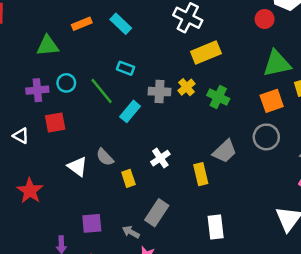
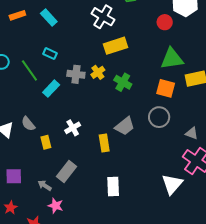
orange square: (272, 101) -> (166, 88), turned 30

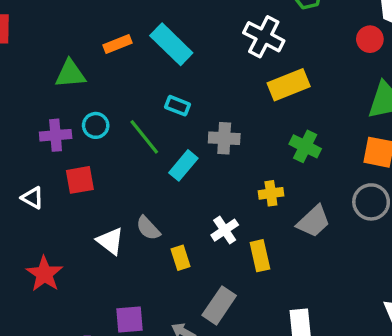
cyan rectangle: (49, 17) -> (171, 44), size x1.4
yellow cross: (98, 72) -> (271, 193), moved, turned 32
yellow rectangle: (104, 143) -> (260, 256), moved

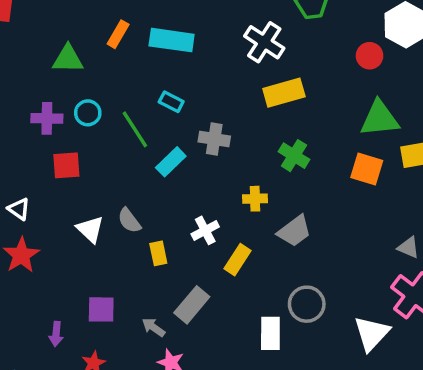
orange rectangle: (118, 44) -> (118, 34), turned -44
cyan rectangle: (171, 44) -> (172, 40), turned -42
white triangle: (32, 198) -> (19, 209), moved
gray circle: (371, 202) -> (307, 304), moved
yellow rectangle: (260, 256) -> (238, 260), turned 40

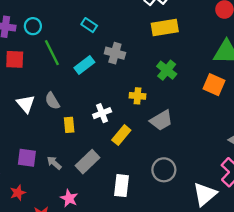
green line: (135, 129) -> (52, 53), moved
gray arrow: (153, 327) -> (54, 163), moved
white rectangle: (270, 333) -> (122, 186), moved

